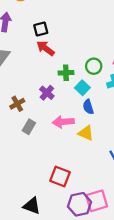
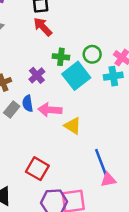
cyan square: (82, 88) -> (76, 76), size x1.6
blue semicircle: (88, 107) -> (28, 103), moved

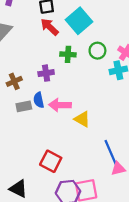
purple cross: (37, 75) -> (46, 73), turned 35
cyan square: (76, 76) -> (79, 21), moved
gray rectangle: (12, 109) -> (24, 106), turned 42

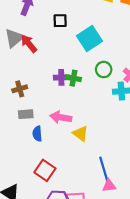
red arrow: (49, 27) -> (29, 44), moved
green cross: (68, 54) -> (73, 78), moved
purple cross: (46, 73) -> (61, 77), moved
blue semicircle: (39, 100) -> (37, 134), moved

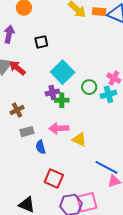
cyan square: (90, 39) -> (63, 72), moved
green circle: (104, 70) -> (89, 87), moved
green cross: (73, 78) -> (62, 100), moved
blue line: (104, 169) -> (106, 167), turned -35

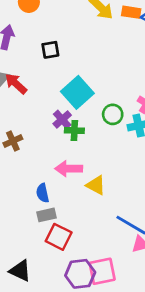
purple cross: (52, 93) -> (62, 119), turned -32
gray rectangle: (27, 132) -> (46, 215), moved

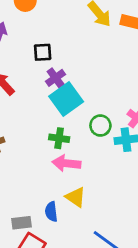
purple cross: (62, 119) -> (56, 78), moved
pink arrow: (69, 169) -> (66, 163), moved
blue semicircle: (43, 193) -> (51, 212), moved

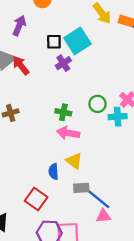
cyan square: (66, 99) -> (78, 41), moved
gray rectangle: (22, 223) -> (81, 188), moved

